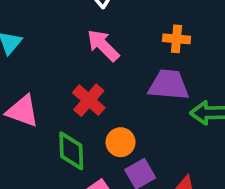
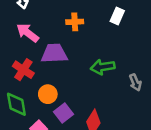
purple trapezoid: (169, 85) -> (54, 53), moved

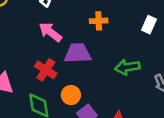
white rectangle: (117, 16) -> (149, 25), moved

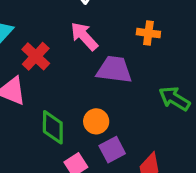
green arrow: (127, 67) -> (174, 99), turned 30
red cross: (46, 70) -> (36, 56), moved

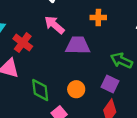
orange circle: (96, 121) -> (76, 89), moved
purple square: (112, 150) -> (110, 84), moved, turned -30

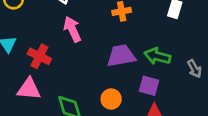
pink arrow: (54, 25) -> (72, 29), turned 35
purple trapezoid: (78, 45) -> (121, 56), moved

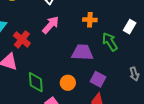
pink arrow: (72, 29) -> (51, 25), turned 54
green arrow: (157, 56) -> (110, 42), moved, turned 30

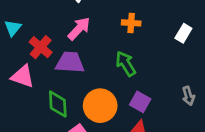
green arrow: (110, 42) -> (126, 64), moved
purple trapezoid: (82, 52) -> (70, 62), moved
orange circle: (68, 83) -> (100, 106), size x1.6

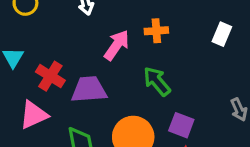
pink arrow: (79, 29) -> (117, 45), moved
pink triangle: (23, 76) -> (34, 115), turned -35

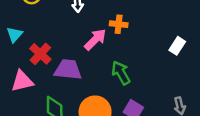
orange cross: (156, 31) -> (119, 24), moved

